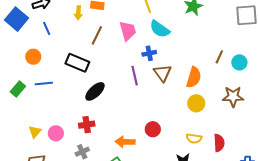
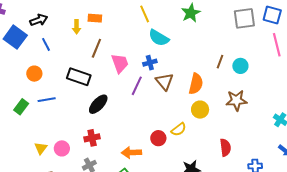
pink trapezoid: (128, 31) -> (120, 63), moved
purple line: (135, 76) -> (137, 86), turned 42
yellow semicircle: (194, 138) -> (179, 129), moved, turned -42

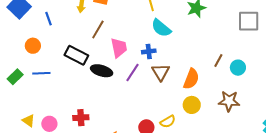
black ellipse: (98, 104) -> (102, 71), moved, turned 55
yellow triangle: (41, 148) -> (29, 121), turned -40

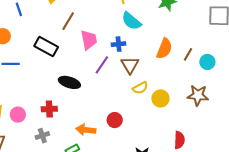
black ellipse: (102, 71) -> (69, 82), moved
orange semicircle: (191, 79) -> (164, 49), moved
yellow semicircle: (168, 122) -> (140, 88), moved

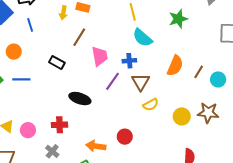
black rectangle: (46, 47) -> (57, 62), size x0.7
yellow circle: (160, 98) -> (182, 116), moved
gray cross: (42, 136) -> (52, 151), turned -32

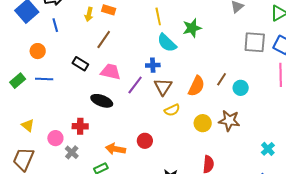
green star: (178, 19) -> (192, 28), moved
pink trapezoid: (100, 56) -> (111, 72), moved, turned -70
orange semicircle: (175, 66) -> (196, 86), moved
pink circle: (28, 130) -> (55, 138), moved

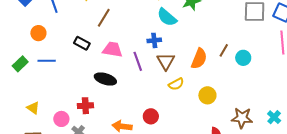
purple line: (135, 85) -> (138, 61), turned -54
brown star: (229, 121) -> (242, 118), moved

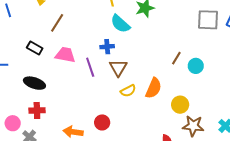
orange semicircle: (199, 59) -> (154, 88), moved
black ellipse: (105, 79) -> (34, 83), moved
yellow circle: (207, 95) -> (180, 105), moved

